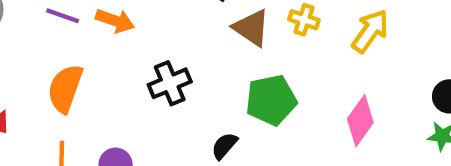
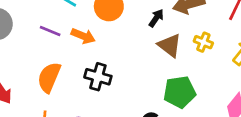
black cross: (170, 83) -> (98, 77), moved, turned 35

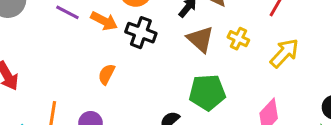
orange semicircle: (49, 77) -> (106, 74), moved, size x0.6
black cross: (98, 77) -> (141, 33), moved

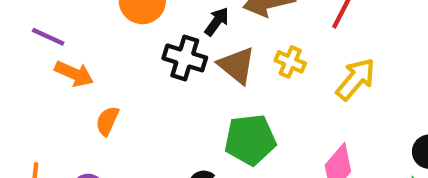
orange arrow: (104, 21) -> (74, 74), moved
black cross: (141, 33) -> (185, 58), moved

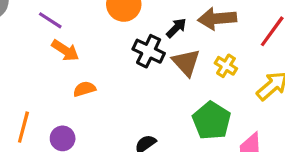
orange semicircle: (107, 121) -> (84, 89), turned 40
green pentagon: (250, 140) -> (212, 121), moved, turned 30

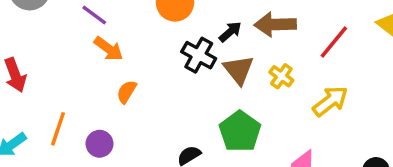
orange semicircle: (84, 89) -> (127, 92), turned -45
green pentagon: (212, 121) -> (240, 131), moved

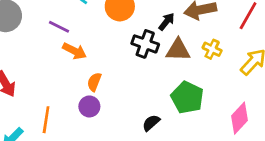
brown triangle: (239, 70) -> (178, 50), turned -40
purple circle: (100, 144) -> (89, 106), moved

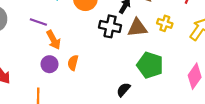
orange arrow: (74, 51) -> (54, 40), turned 42
purple circle: (89, 106) -> (50, 64), moved

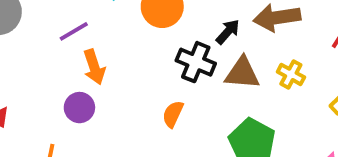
purple line: (38, 22) -> (74, 31), turned -60
orange semicircle: (73, 63) -> (173, 114), moved

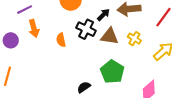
purple circle: (79, 108) -> (11, 40), moved
orange semicircle: (173, 114) -> (61, 40), moved, turned -40

